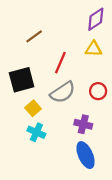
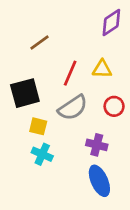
yellow triangle: (94, 49) -> (102, 69), moved
yellow square: (33, 108) -> (38, 126), turned -35

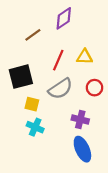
purple diamond: (111, 23) -> (64, 18), moved

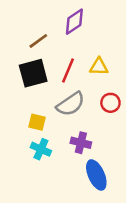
black square: (21, 77) -> (33, 73), moved
purple cross: (80, 119) -> (81, 143), moved

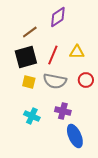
gray semicircle: (71, 104) -> (55, 81), turned 45
yellow square: (37, 122) -> (29, 82), moved

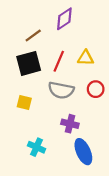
yellow square: (29, 82) -> (24, 103), moved
cyan cross: (32, 116) -> (36, 147), moved

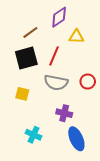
yellow triangle: (86, 58) -> (76, 37), moved

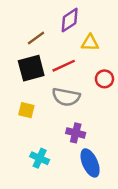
red line: (54, 56) -> (64, 66), turned 42
red circle: (88, 82) -> (104, 79), moved

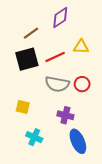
yellow triangle: (90, 43) -> (81, 47), moved
red circle: (104, 79) -> (82, 84), moved
yellow square: (26, 110) -> (23, 107), moved

